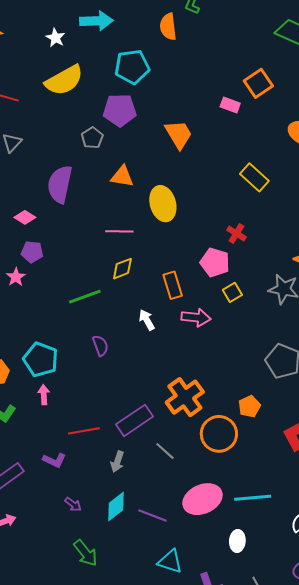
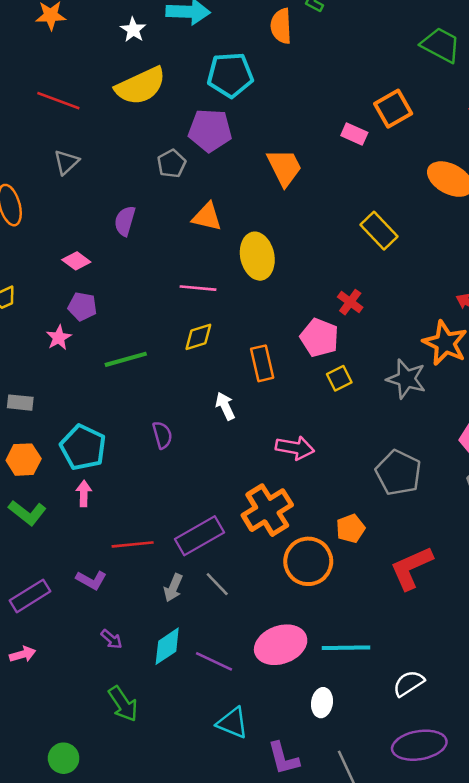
purple semicircle: (60, 184) -> (125, 221), size x0.6
green line: (85, 297) -> (126, 359), moved
pink arrow: (196, 318) -> (295, 448), moved
gray line: (165, 451) -> (217, 584), moved

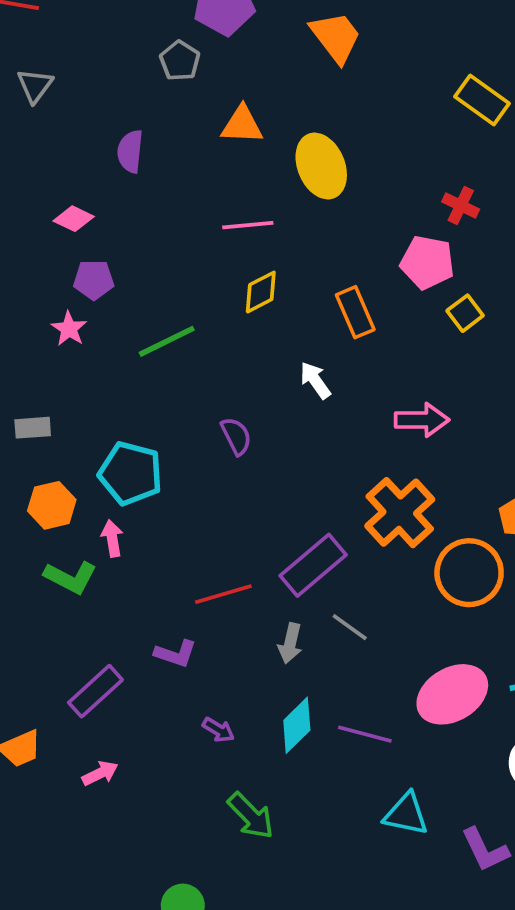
pink arrow: (84, 493) -> (112, 538), moved

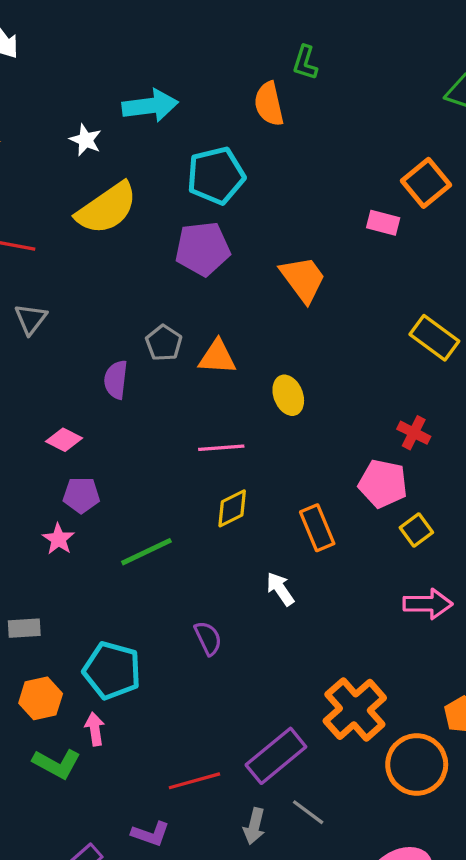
gray pentagon: (180, 61) -> (164, 343), moved
yellow ellipse: (321, 166) -> (288, 395), size x0.7
pink arrow: (422, 420) -> (428, 604), moved

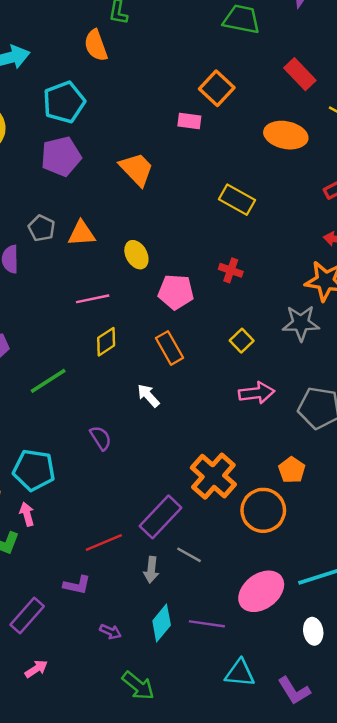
pink pentagon: (383, 484) -> (176, 292), moved

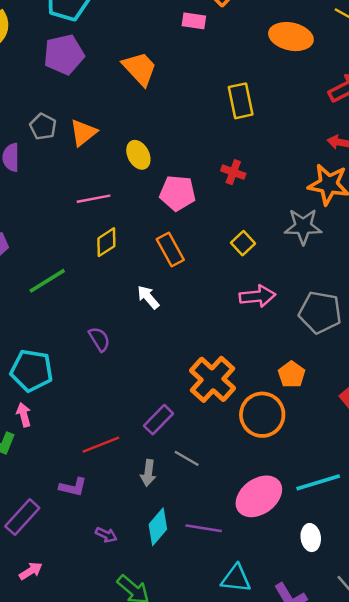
yellow rectangle: (237, 200) -> (241, 101), turned 48
orange triangle: (82, 234) -> (83, 133), turned -36
purple rectangle: (161, 517) -> (158, 420), size x0.7

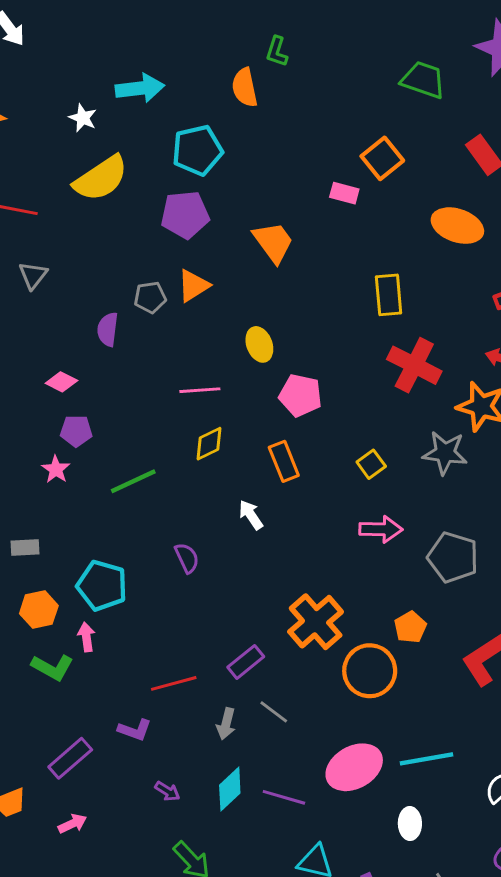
gray pentagon: (43, 127) -> (150, 297), turned 30
orange triangle: (83, 133) -> (193, 286), moved
red cross: (233, 172) -> (414, 365), moved, size x1.8

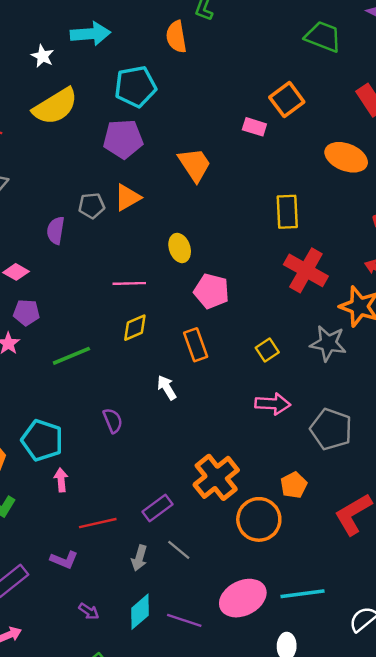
pink arrow: (86, 637) -> (61, 480), moved

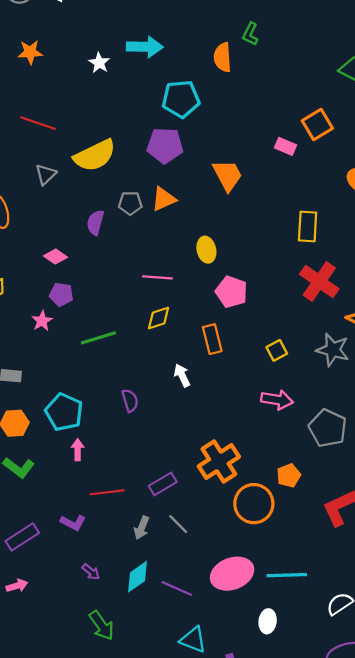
yellow semicircle: (55, 106) -> (95, 156), moved

